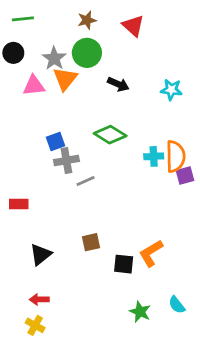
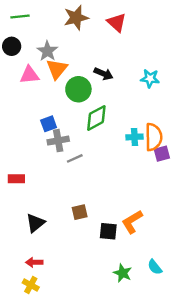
brown star: (87, 20) -> (76, 18), size x1.5
green circle: (87, 53) -> (78, 89), moved
green diamond: (110, 135) -> (96, 118), turned -60

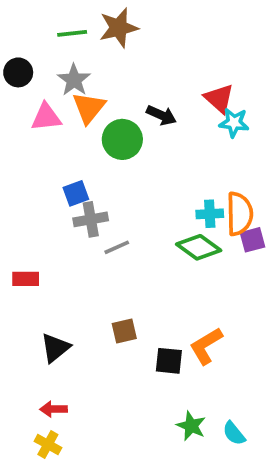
green line: (20, 16) -> (72, 33), moved
red triangle: (117, 22) -> (219, 98), moved
green diamond: (96, 118) -> (199, 247), moved, turned 64
cyan semicircle: (155, 267) -> (234, 433), moved

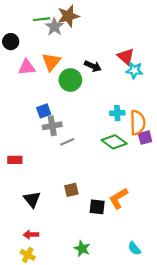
gray star: (74, 80) -> (54, 27), moved
cyan cross: (210, 214) -> (117, 113), moved
black triangle: (55, 348) -> (32, 199), turned -30
green star: (191, 426) -> (82, 248), moved

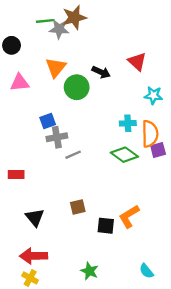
gray star: (54, 27) -> (59, 29), turned -30
pink triangle: (27, 67) -> (20, 83), moved
cyan star: (134, 70) -> (153, 95), moved
red arrow: (31, 235) -> (34, 256), size x1.6

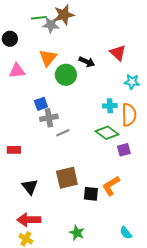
purple square: (158, 150) -> (124, 150), moved
brown square: (78, 207) -> (67, 178), size x1.6

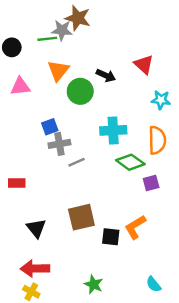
brown star: (64, 15) -> (78, 18), turned 30
green line: (39, 18) -> (47, 39), moved
cyan cross: (110, 106) -> (113, 130), moved, size x1.5

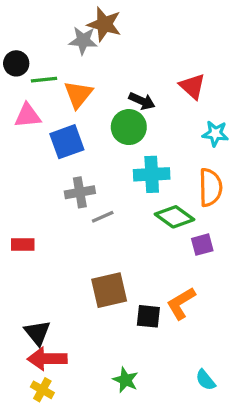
green line: (47, 39) -> (44, 80), moved
green circle: (80, 91) -> (129, 127), moved
blue square: (50, 127) -> (67, 142), moved, size x1.5
black triangle: (36, 228) -> (37, 333), moved

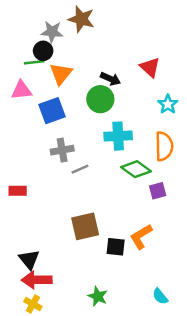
gray star: (83, 41) -> (52, 32), moved
black circle: (16, 63) -> (43, 51), moved
cyan star: (215, 134) -> (168, 104), turned 30

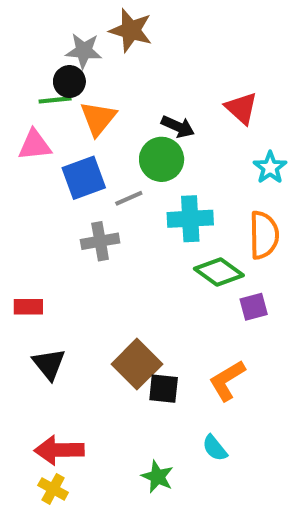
gray line: (80, 169) -> (129, 198), moved
brown square: (85, 226) -> (137, 364), turned -32
black square: (116, 247) -> (164, 389), moved
black triangle: (29, 259) -> (49, 364), moved
cyan semicircle: (160, 296) -> (215, 448), moved

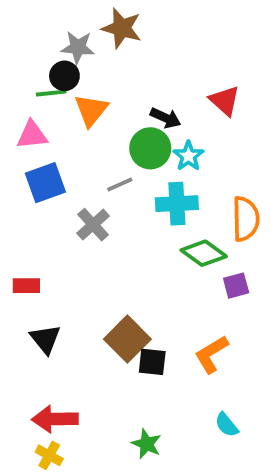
cyan star: (270, 168) -> (188, 156), moved
blue square: (84, 178) -> (45, 183), moved
gray cross: (100, 241) -> (93, 225), turned -32
cyan semicircle: (215, 448) -> (227, 425), moved

